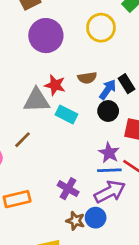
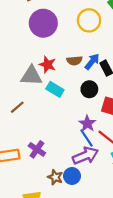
blue arrow: (108, 89) -> (92, 62), moved
blue line: (109, 170) -> (86, 138), turned 54
purple cross: (68, 189) -> (37, 149), moved

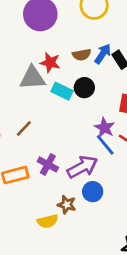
black circle: (89, 89) -> (84, 88), moved
brown line: (17, 107) -> (24, 128), moved
purple arrow: (85, 156) -> (82, 167), moved
brown star: (55, 177) -> (67, 205), moved

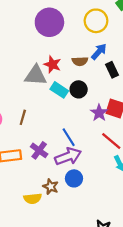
blue arrow: (103, 54) -> (99, 52), moved
brown line: (24, 128) -> (23, 117), turned -35
purple star: (104, 128) -> (99, 113), moved
blue line: (105, 145) -> (69, 137), moved

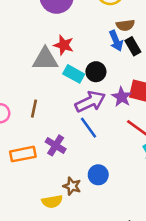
blue arrow: (99, 52) -> (116, 41), moved, turned 120
brown semicircle: (80, 61) -> (125, 25), moved
purple arrow: (68, 156) -> (90, 102), moved

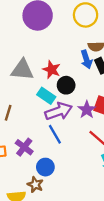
red star: (64, 45) -> (51, 70), moved
cyan rectangle: (74, 74) -> (46, 96), moved
blue circle: (98, 175) -> (45, 167), moved

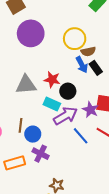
yellow circle: (86, 15) -> (75, 39), moved
blue line: (55, 134) -> (81, 136), moved
blue circle: (45, 167) -> (33, 134), moved

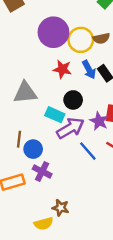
purple circle: (31, 33) -> (53, 32), moved
brown semicircle: (88, 51) -> (101, 38), moved
red star: (52, 80) -> (62, 69), moved

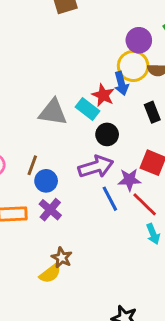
purple circle: (53, 32) -> (139, 40), moved, size x0.7
blue arrow: (89, 70) -> (121, 83), moved
cyan rectangle: (55, 115) -> (88, 109), moved
purple star: (99, 121) -> (129, 180), moved, turned 30
yellow semicircle: (44, 224) -> (50, 274), moved, turned -36

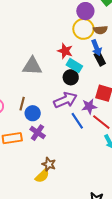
blue arrow: (121, 83) -> (96, 48), moved
cyan rectangle: (88, 109) -> (74, 65), moved

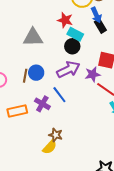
blue circle: (33, 113) -> (36, 73), moved
blue line: (77, 121) -> (59, 95), moved

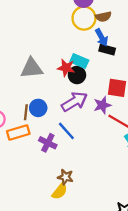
red star: (65, 20) -> (66, 68), moved
black rectangle: (100, 26) -> (107, 50), turned -40
orange rectangle: (17, 111) -> (18, 132), moved

